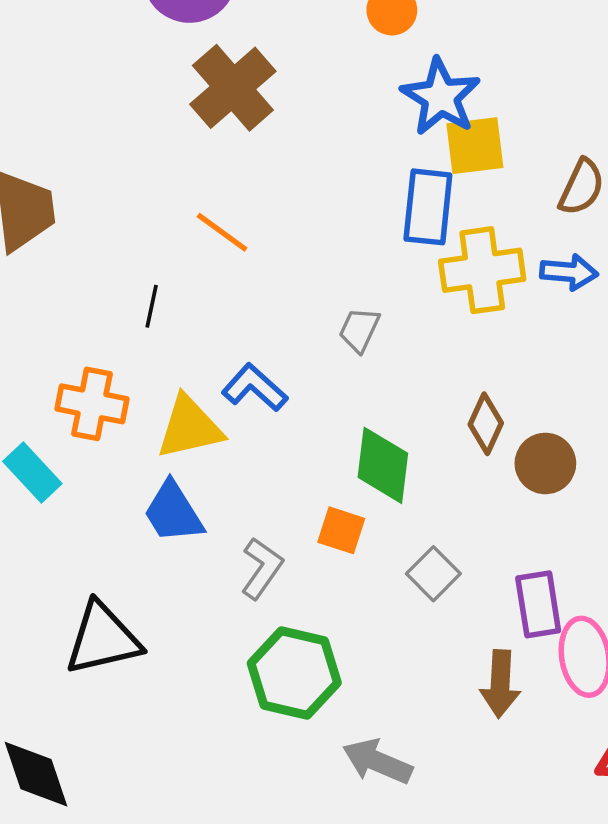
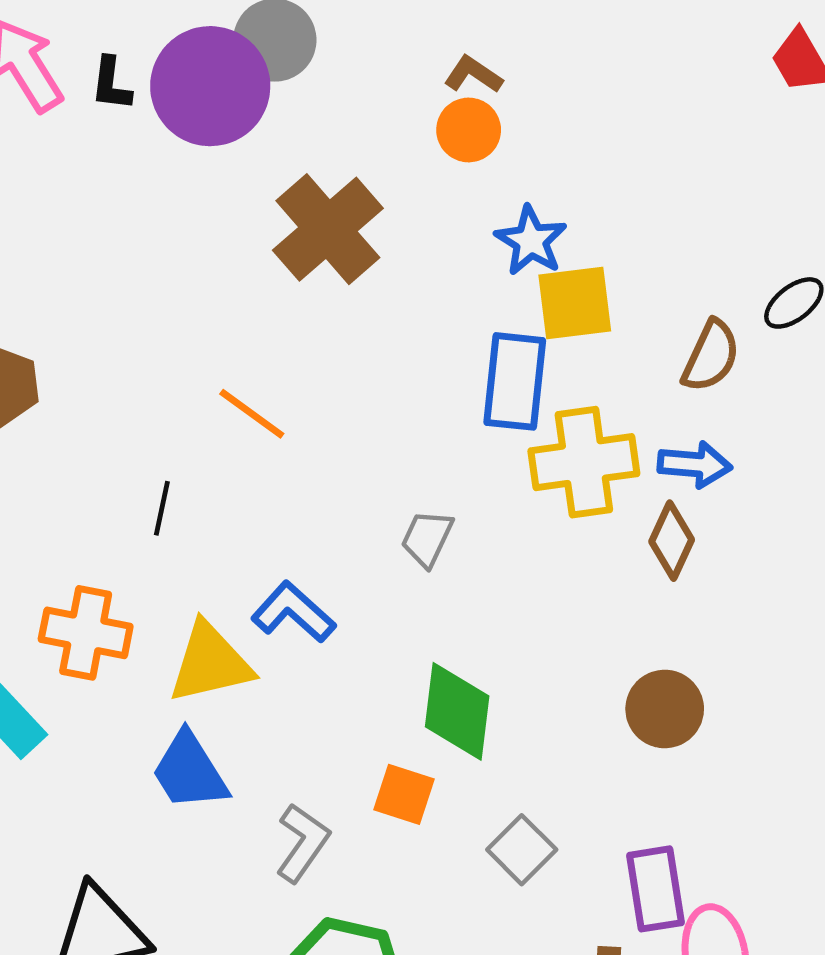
brown cross: (233, 88) -> (328, 229), moved
blue star: (441, 97) -> (531, 241), size x0.7
brown diamond: (486, 424) -> (672, 541), moved

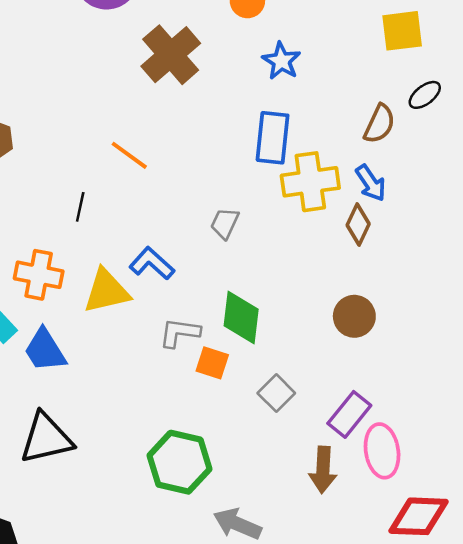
yellow square: (575, 303) -> (402, 31), moved
blue arrow: (695, 464) -> (371, 183), turned 51
blue trapezoid: (189, 771) -> (45, 350), moved
gray L-shape: (303, 843) -> (180, 333), moved, turned -117
purple rectangle: (655, 889) -> (349, 414), turned 48

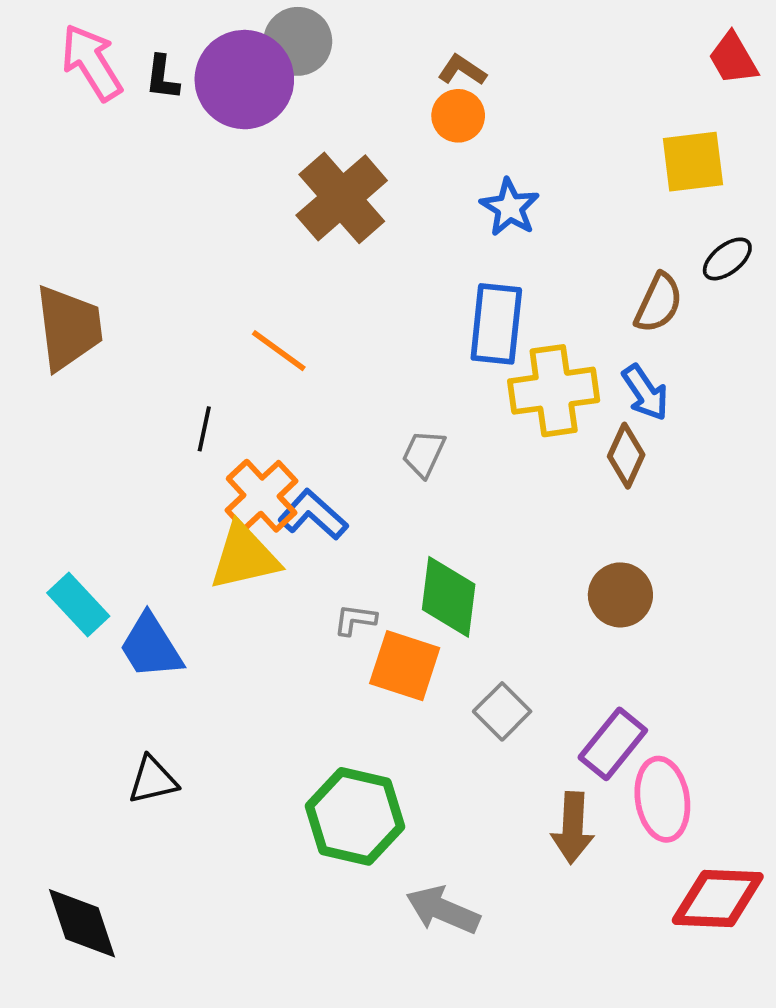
orange cross: (39, 275) -> (262, 496), moved, turned 36
gray L-shape: (180, 333) -> (355, 620), size x0.7
orange square: (212, 363) -> (405, 666), size x1.4
black triangle: (46, 438) -> (153, 780), size x0.6

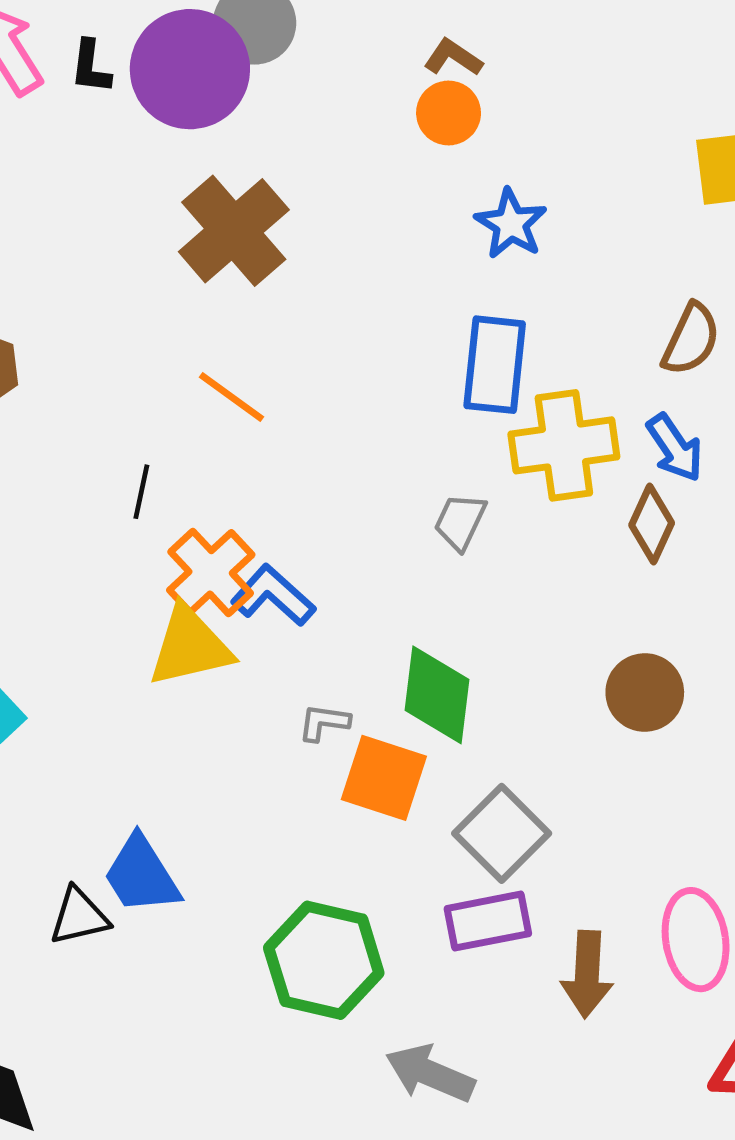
brown cross: (342, 198) -> (234, 231), moved
gray trapezoid: (424, 454) -> (460, 522), moved
blue trapezoid: (151, 646) -> (141, 875), moved
gray square: (502, 711) -> (502, 833), size x1.4
purple rectangle: (613, 744) -> (488, 921), moved, turned 40

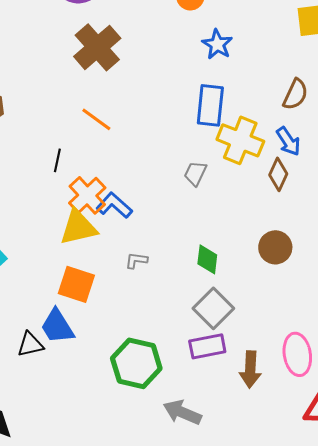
yellow cross: (564, 445) -> (240, 140), turned 30
green diamond: (437, 695) -> (207, 259), moved, size x0.7
orange square: (384, 778) -> (76, 284), moved

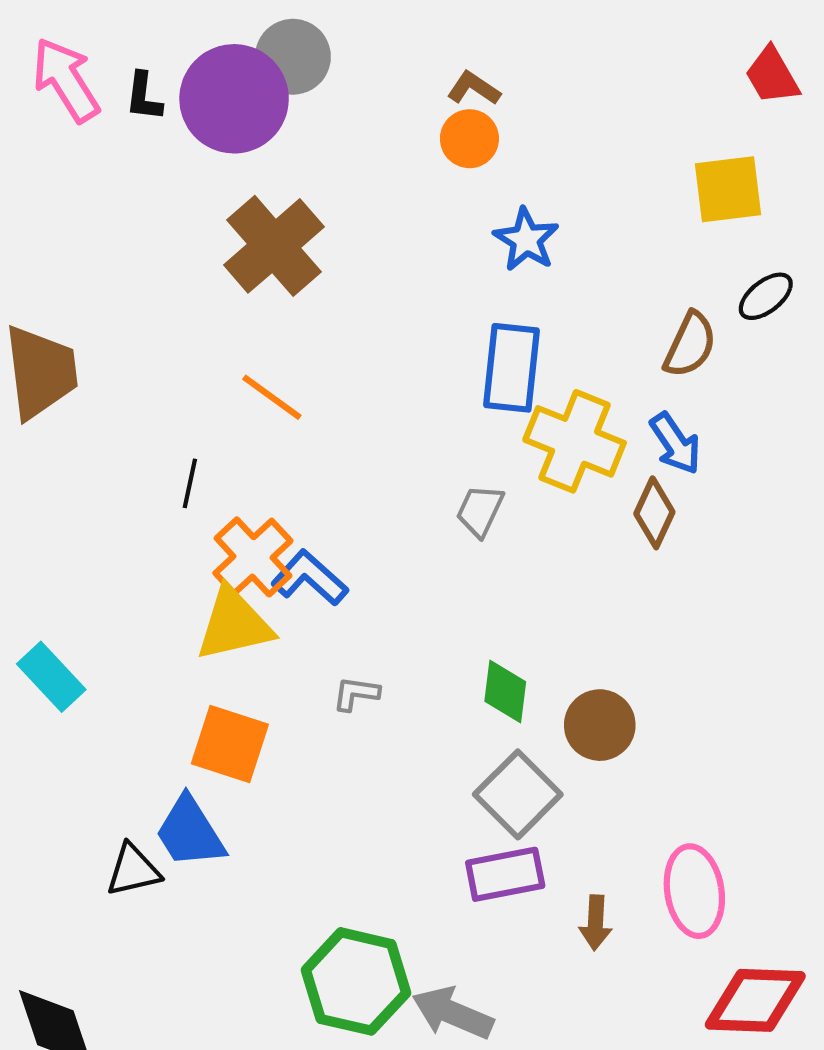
brown circle: (275, 247) -> (600, 725), moved
green hexagon: (136, 363) -> (356, 981), moved
brown arrow: (250, 369) -> (596, 923), size x0.7

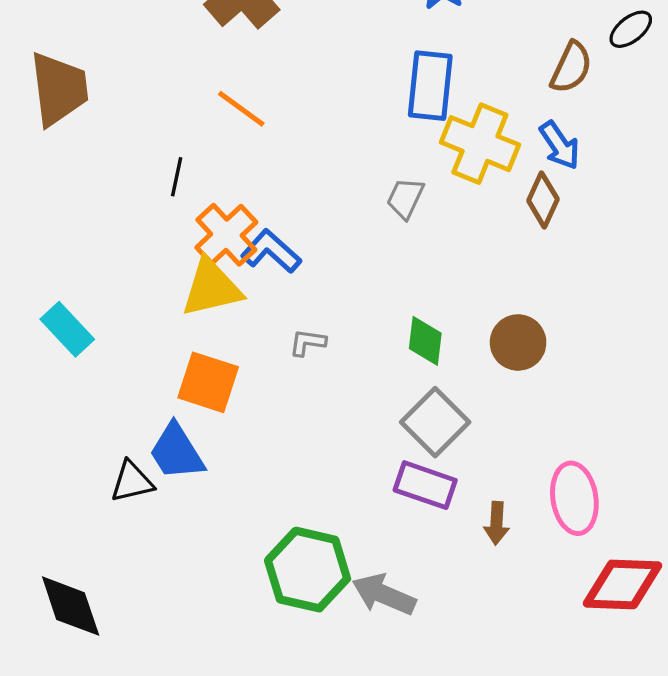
brown circle: (600, 725) -> (518, 342), moved
purple rectangle: (505, 874) -> (425, 485), turned 30

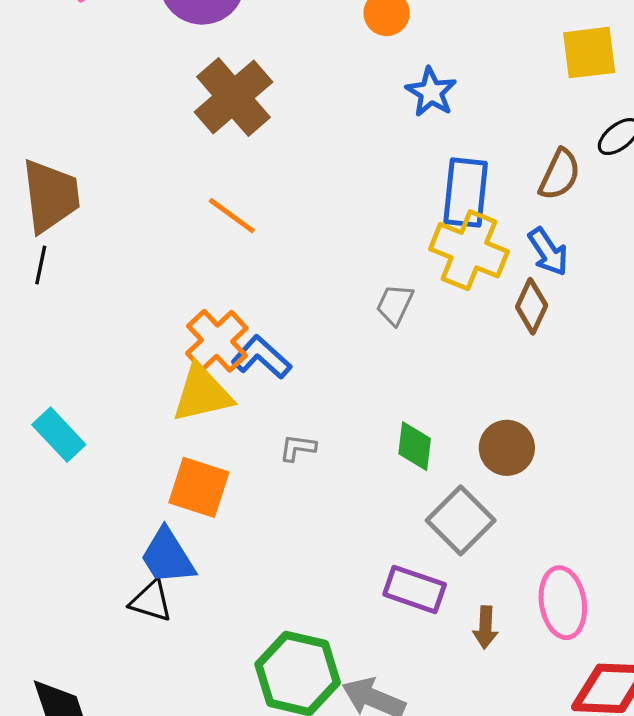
blue rectangle: (430, 86) -> (466, 193), moved
black line: (177, 177) -> (41, 265), moved
gray square: (435, 422) -> (461, 520), moved
black triangle: (132, 482) -> (151, 601), moved, turned 30

